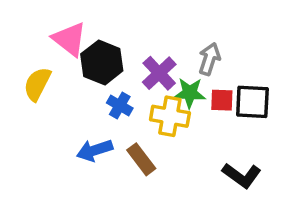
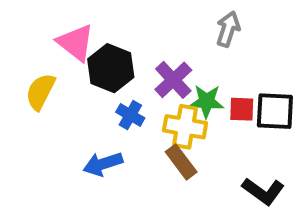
gray arrow: (209, 59) -> (228, 29), moved
brown rectangle: (141, 159) -> (181, 162), moved

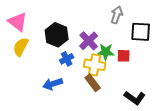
pink triangle: (76, 43) -> (18, 22), moved
black square: (275, 111) -> (141, 32), moved
blue cross: (130, 115) -> (67, 59), turned 32

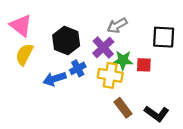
gray arrow: (117, 15) -> (117, 25), moved, turned -138
brown rectangle: (93, 83) -> (123, 108), moved
blue arrow: (53, 84) -> (55, 79), moved

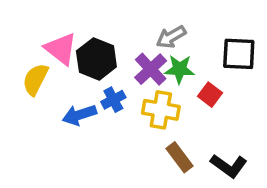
pink triangle: (21, 25) -> (61, 49), moved
green star: (123, 60) -> (180, 69), moved
red square: (144, 65) -> (210, 95), turned 35

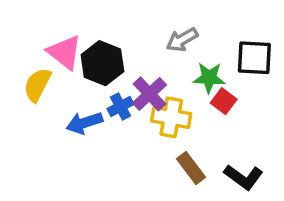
purple cross: (151, 69) -> (149, 94), moved
green star: (180, 69) -> (209, 78), moved

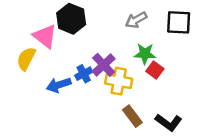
gray arrow: (182, 40) -> (136, 20), moved
black square: (254, 58) -> (179, 22), moved
black hexagon: (102, 63) -> (71, 19), moved

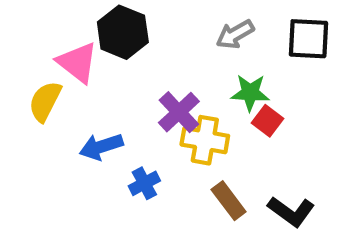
blue cross: (84, 74) -> (144, 183), moved

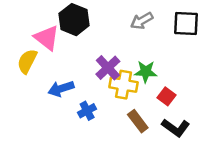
green star: (250, 93) -> (146, 72), moved
red square: (267, 121) -> (166, 96), moved

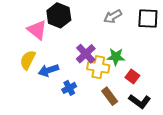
yellow semicircle: (27, 61) -> (28, 60), moved

